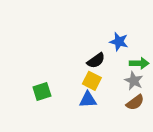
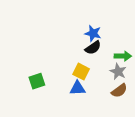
blue star: (119, 42) -> (93, 33), moved
black semicircle: (96, 61) -> (93, 48), moved

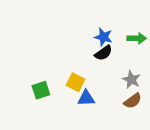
green arrow: (123, 56) -> (137, 38), moved
yellow square: (81, 72) -> (76, 82), moved

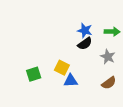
gray star: (131, 80) -> (108, 57), moved

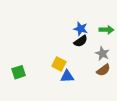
green square: (34, 74) -> (19, 72), moved
brown semicircle: (109, 83) -> (103, 70), moved

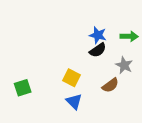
brown semicircle: (103, 70) -> (110, 85), moved
blue triangle: (67, 76) -> (74, 102), moved, turned 48

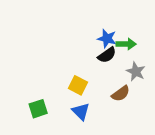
green arrow: (129, 36) -> (126, 44), moved
green square: (23, 88) -> (38, 109), moved

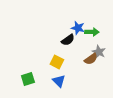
black semicircle: (107, 55) -> (68, 40), moved
brown semicircle: (121, 94) -> (91, 59), moved

